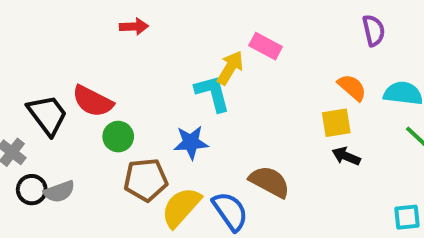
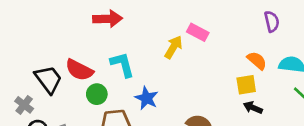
red arrow: (134, 27) -> (108, 19), size x1.5
cyan L-shape: (213, 93) -> (122, 65), moved
blue star: (191, 142) -> (147, 98), turned 30

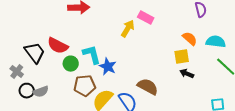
cyan L-shape: (122, 65) -> (92, 55), moved

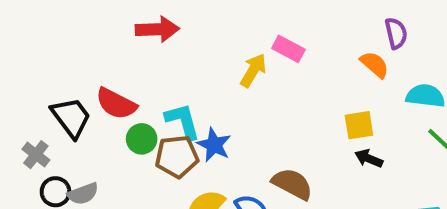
orange semicircle: (190, 39) -> (375, 65), moved
brown pentagon: (85, 86) -> (177, 157), moved

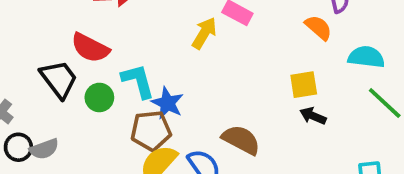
red semicircle: (116, 104) -> (90, 48), moved
black trapezoid: (71, 117) -> (59, 79), moved
brown pentagon: (177, 157) -> (151, 131), moved

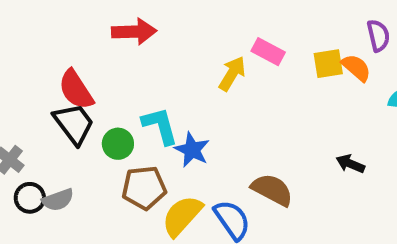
red semicircle: (90, 48) -> (76, 90), moved, turned 30
yellow square: (304, 85) -> (328, 64), moved
brown pentagon: (151, 131) -> (144, 188), moved

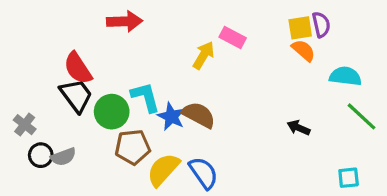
yellow square: (328, 64) -> (300, 28), moved
green circle: (118, 144) -> (112, 112), size x1.4
brown semicircle: (272, 190) -> (199, 115), moved

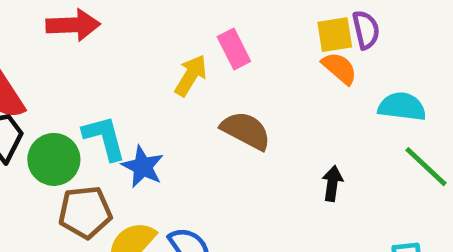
pink rectangle: (233, 37) -> (234, 49), turned 35
brown semicircle: (199, 115) -> (246, 131), moved
black arrow: (299, 128) -> (332, 183), turned 75

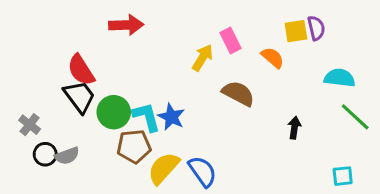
orange semicircle: (340, 68) -> (273, 58), moved
cyan L-shape: (104, 138) -> (146, 117), moved

